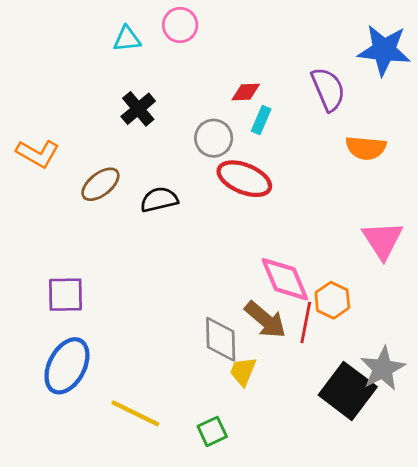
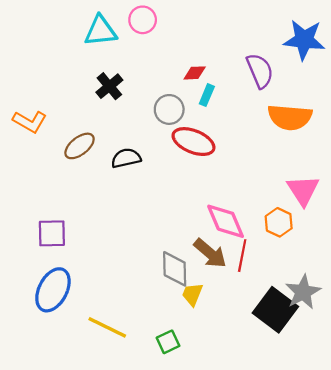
cyan triangle: (127, 39) -> (101, 31), size x1.5
orange semicircle: (366, 148) -> (290, 117), size x1.4
orange hexagon: (332, 300) -> (279, 222), moved

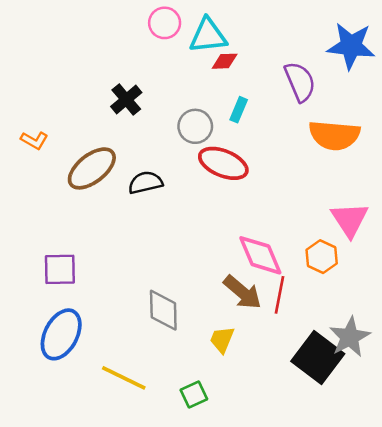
cyan triangle: (101, 31) -> (208, 36), moved
red diamond: (195, 73) -> (225, 61), moved
orange L-shape: (30, 122) -> (34, 140), size x0.7
brown ellipse: (80, 146) -> (92, 168), size x1.4
gray diamond: (175, 269) -> (163, 310), moved

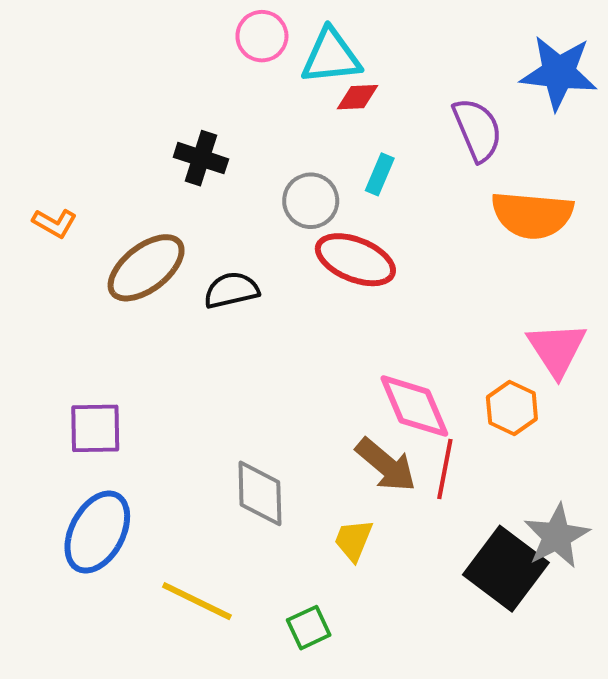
black cross: (126, 100) -> (201, 158), turned -32

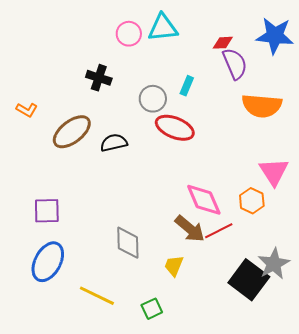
pink circle: (262, 36) -> (129, 34), moved
red diamond: (357, 97) -> (223, 43), moved
red line: (445, 469) -> (219, 231), turned 52

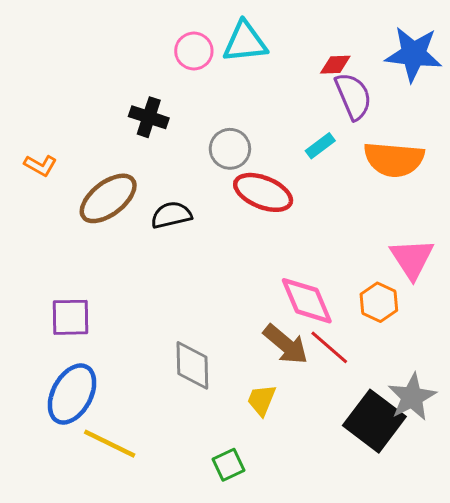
cyan rectangle: (187, 86) -> (320, 146), moved, turned 30
red line: (219, 231) -> (329, 347), turned 68
yellow line: (97, 296) -> (110, 444), moved

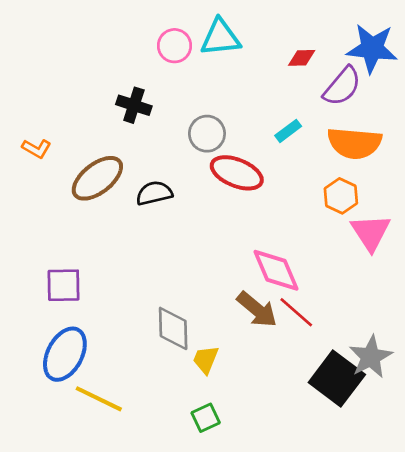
purple semicircle: (353, 96) -> (342, 86), moved, turned 63
orange hexagon: (379, 302) -> (341, 196), moved
yellow trapezoid: (262, 400) -> (206, 360), moved

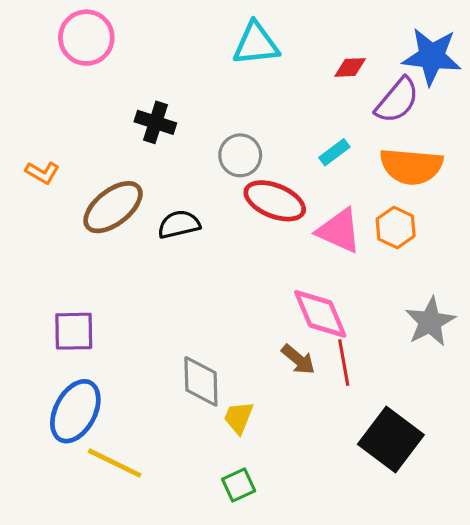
pink circle: (174, 46) -> (86, 38), moved, size x1.4
pink triangle: (371, 232) -> (339, 231), moved, turned -33
brown arrow: (257, 310) -> (298, 359), size x0.7
red line: (296, 312) -> (344, 363), turned 39
gray star: (371, 357) -> (430, 322), moved

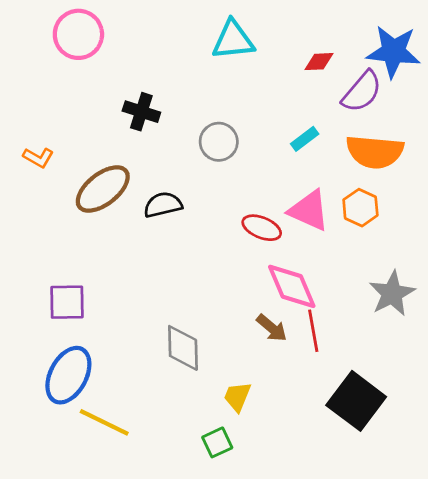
red ellipse: (275, 201) -> (262, 228), moved, size x0.7
yellow trapezoid: (239, 417) -> (237, 397), moved

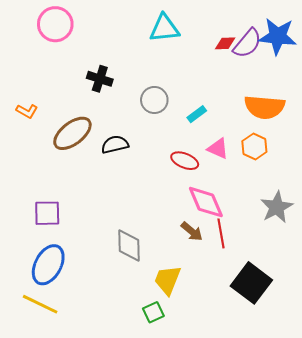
purple semicircle: (362, 92) -> (247, 43), moved
cyan rectangle: (305, 139) -> (197, 114), moved
pink triangle: (309, 210) -> (218, 149), size x0.7
yellow trapezoid: (237, 397) -> (167, 280), size x1.4
yellow line: (104, 422) -> (40, 304), moved

